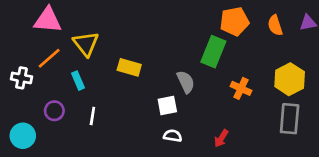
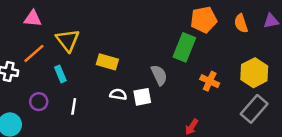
pink triangle: (48, 20) -> (33, 19), size x0.7
gray rectangle: (290, 119) -> (254, 109), turned 36
white semicircle: (173, 136) -> (118, 94), moved

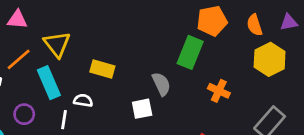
yellow hexagon: (254, 73) -> (270, 59), moved
cyan rectangle: (60, 74) -> (49, 83), size x1.6
white semicircle: (118, 94) -> (83, 100), moved

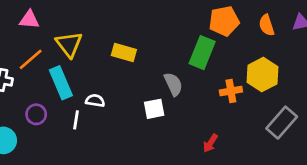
yellow hexagon: (270, 59) -> (263, 75), moved
yellow rectangle: (102, 69) -> (124, 53), moved
orange cross: (219, 91) -> (231, 91), turned -35

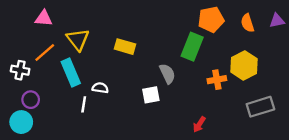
purple circle: (36, 114) -> (31, 100), moved
gray rectangle: (282, 123) -> (260, 107), turned 32

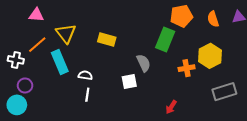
white line: (84, 104) -> (87, 95), moved

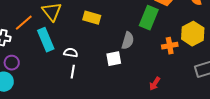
gray semicircle: (144, 63) -> (128, 41), turned 42

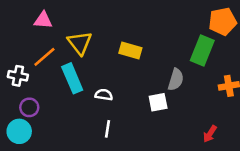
white line: (73, 72) -> (108, 129), moved

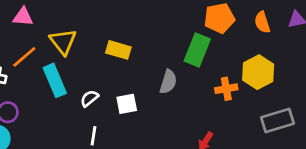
white semicircle: (104, 95) -> (89, 98), turned -48
white square: (158, 102) -> (127, 104), moved

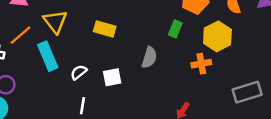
green rectangle: (197, 50) -> (175, 29), size x0.6
yellow hexagon: (258, 72) -> (217, 36), moved

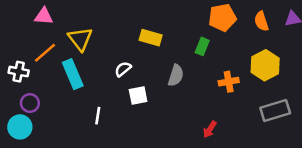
yellow rectangle: (105, 29) -> (151, 38), moved
yellow hexagon: (217, 36) -> (265, 65), moved
white semicircle: (79, 72) -> (123, 69), moved
white line: (82, 106) -> (98, 116), moved

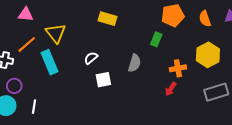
yellow rectangle: (151, 38) -> (108, 19), moved
white line: (98, 116) -> (34, 107), moved
red arrow: (210, 129) -> (171, 89), moved

